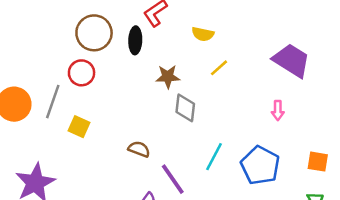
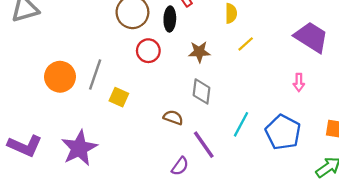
yellow semicircle: (203, 34) -> (231, 13), turned -102
red circle: (82, 73) -> (148, 51), moved
gray diamond: (185, 108) -> (202, 91), moved

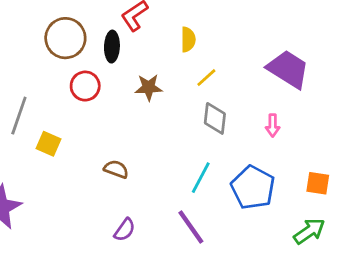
gray diamond: (202, 91) -> (215, 118), moved
purple line: (204, 145) -> (191, 227), moved

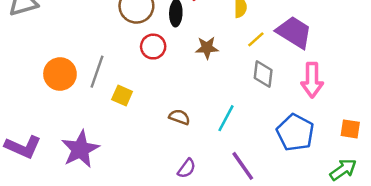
purple trapezoid: (288, 69) -> (294, 32), moved
pink arrow: (273, 125) -> (312, 80), size x1.8
cyan line: (201, 178) -> (226, 118), moved

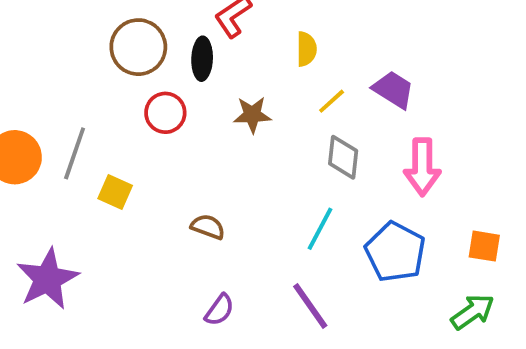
purple trapezoid: (294, 32) -> (393, 90), size x0.7
cyan line: (226, 118) -> (320, 229), moved

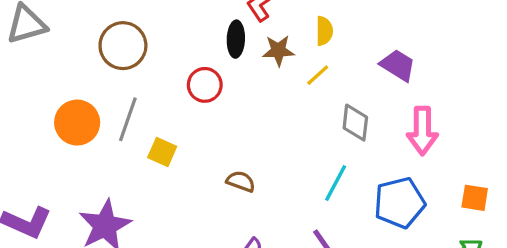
brown circle: (138, 47) -> (123, 46), moved
yellow line: (332, 101) -> (318, 75), moved
brown star: (252, 115) -> (278, 51), moved
blue pentagon: (395, 252) -> (399, 203), turned 30

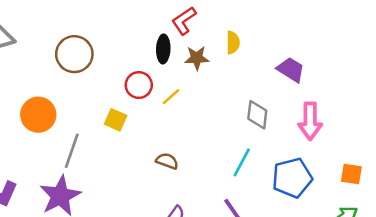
yellow line: (318, 75) -> (171, 97), moved
gray line: (128, 119) -> (72, 151), moved
yellow square: (162, 152) -> (116, 120), moved

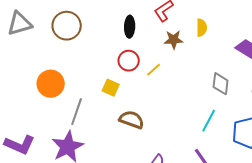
black ellipse: (163, 49) -> (130, 27), moved
brown circle: (74, 54) -> (67, 26), moved
brown semicircle: (167, 161) -> (132, 120), moved, size x1.4

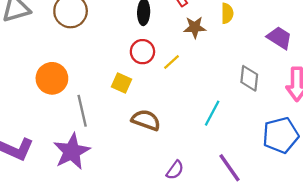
gray line: (77, 112) -> (82, 111), turned -32
cyan line: (209, 121) -> (212, 113), moved

